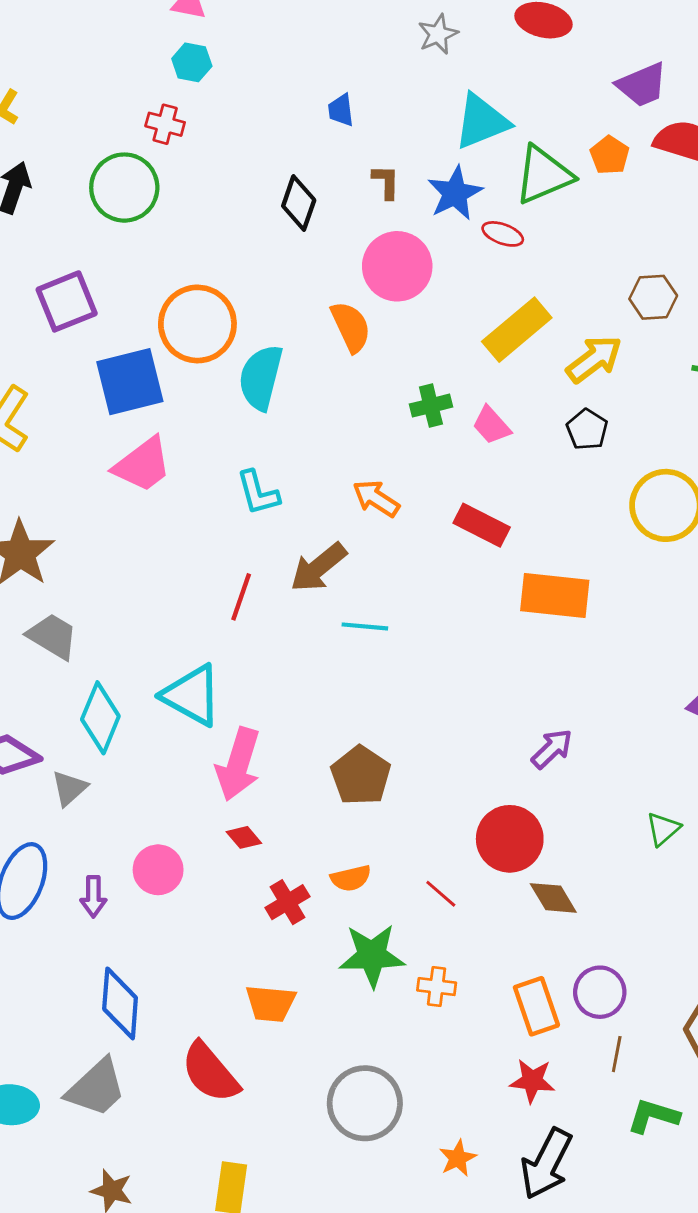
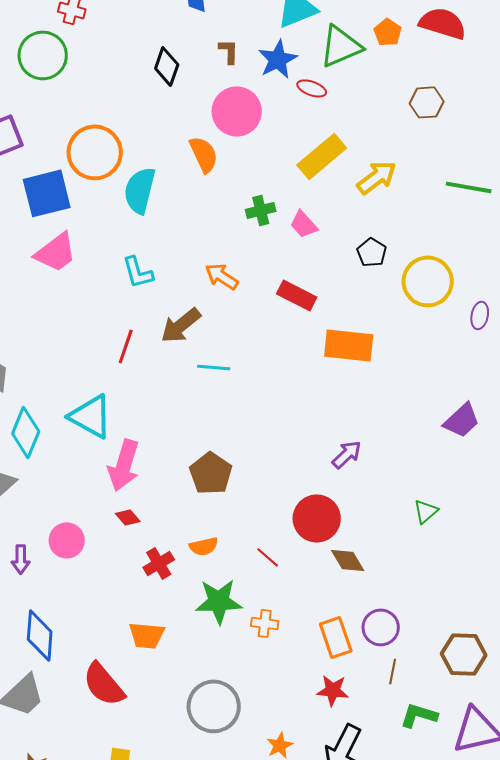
brown hexagon: (653, 297) -> (427, 102), moved
black pentagon: (587, 429) -> (372, 252), moved

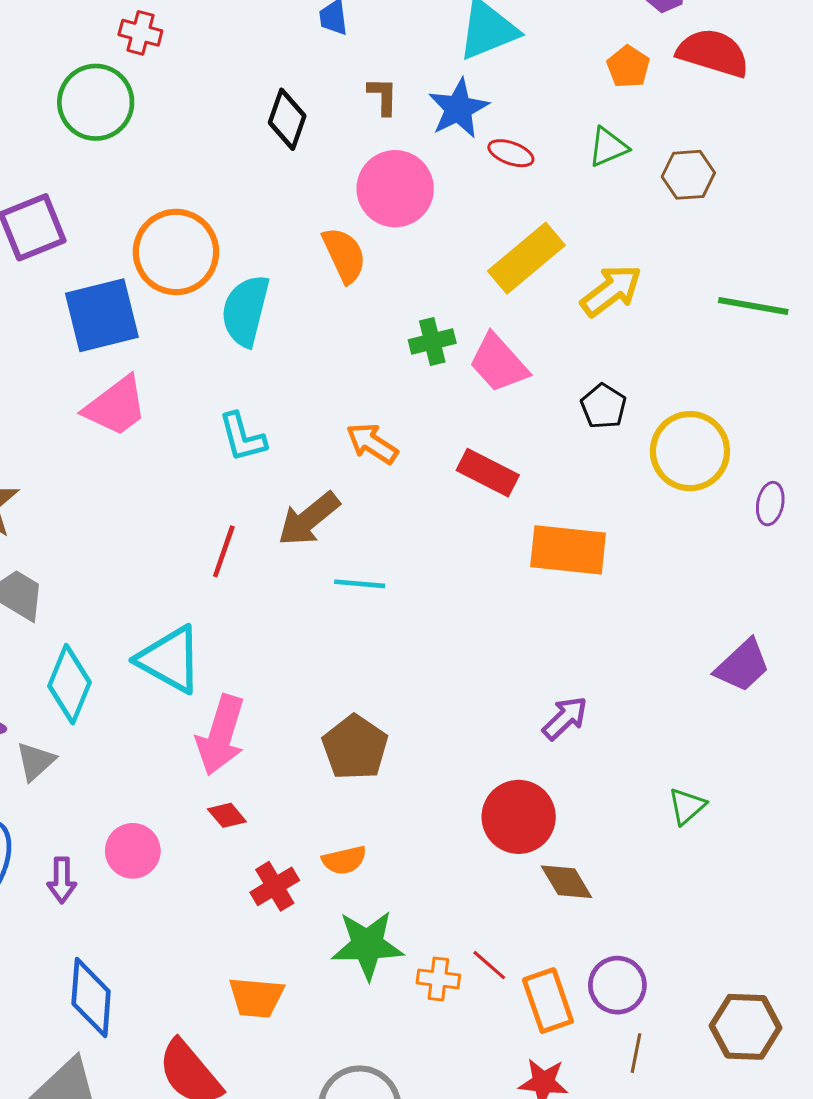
green triangle: (341, 46) -> (608, 147), moved, size x0.6
pink trapezoid: (304, 224) -> (499, 363), size x1.4
red line: (268, 557) -> (489, 965), moved

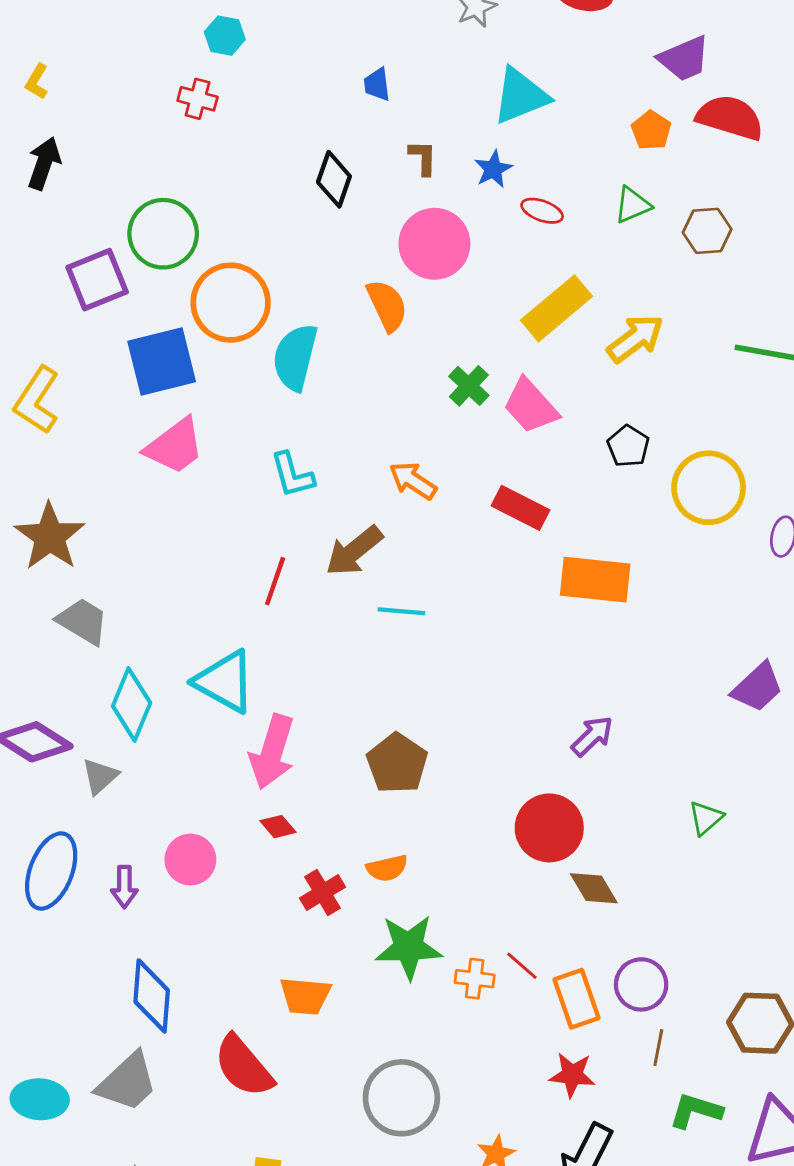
green circle: (96, 102) -> (163, 234), moved
blue star: (458, 108) -> (493, 169), size x0.7
green cross: (432, 341) -> (469, 386), turned -33

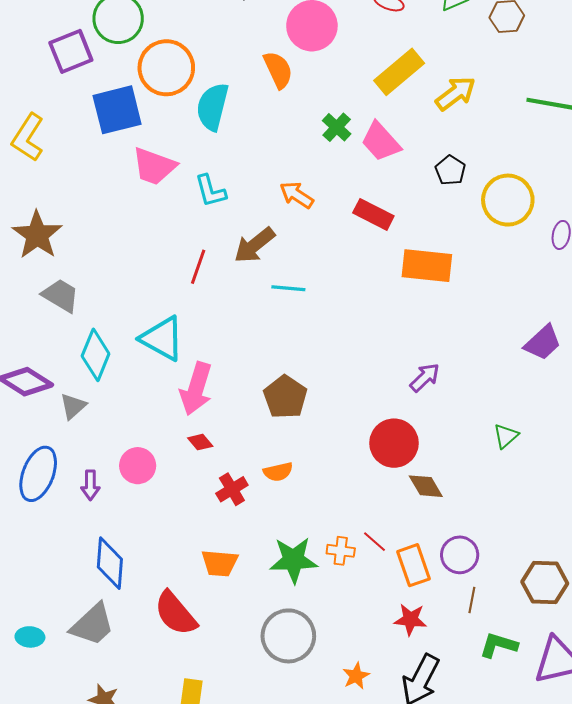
pink trapezoid: (175, 446) -> (154, 166), moved, turned 57
green star: (409, 947) -> (293, 560), moved
cyan ellipse: (40, 1099) -> (30, 637), size x0.7

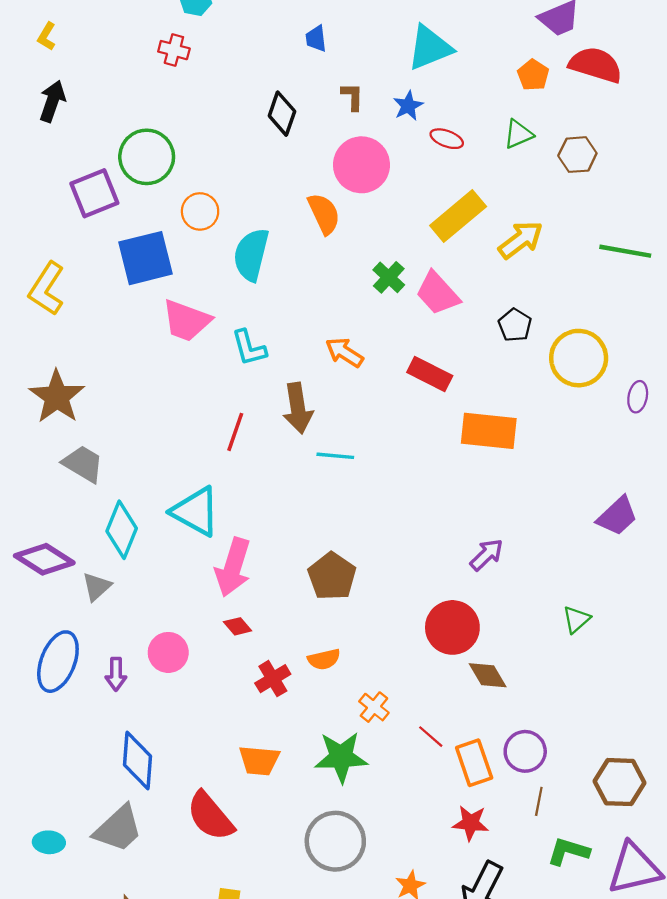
orange circle: (166, 68) -> (200, 211), size x0.6
brown arrow: (255, 245) -> (298, 408), turned -60
orange cross: (341, 551) -> (374, 707), moved, turned 32

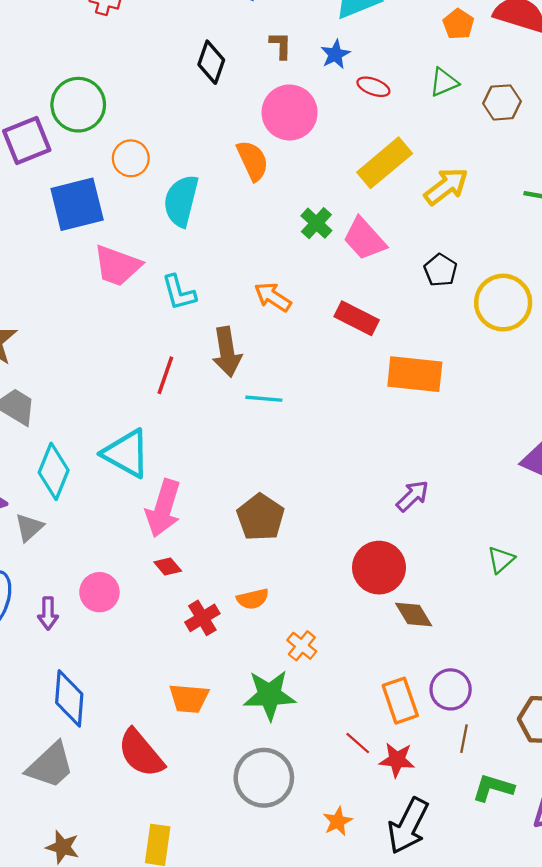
red line: (431, 737) -> (358, 743), moved

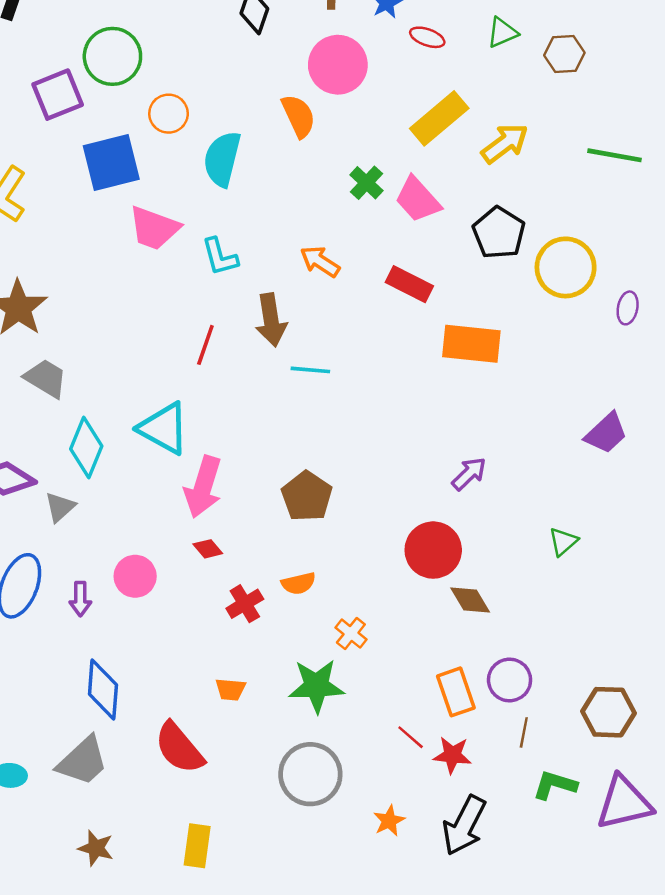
black pentagon: (440, 270) -> (499, 233), size x1.5
orange trapezoid: (189, 698) -> (231, 690), size x0.7

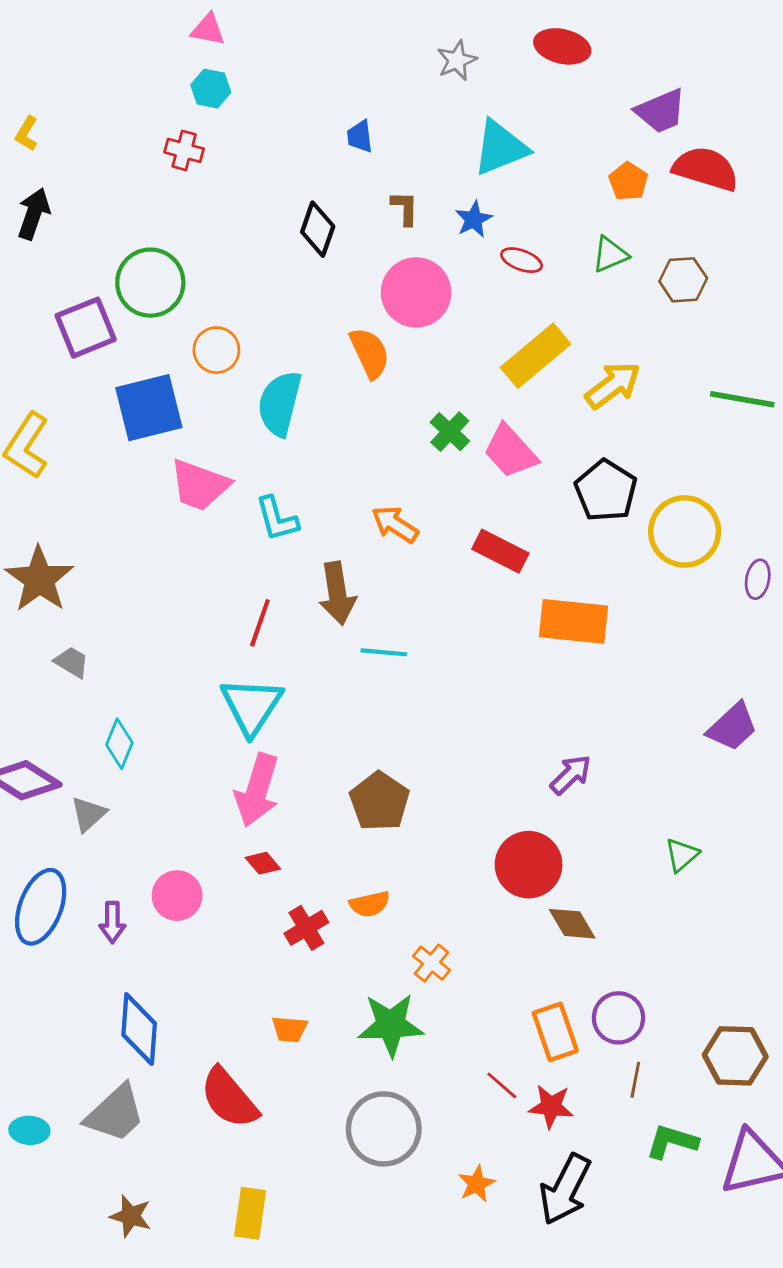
gray trapezoid: (46, 378) -> (72, 662), size x0.7
cyan triangle: (164, 428) -> (252, 706), moved, turned 34
cyan diamond: (86, 447) -> (119, 744), size x0.7

